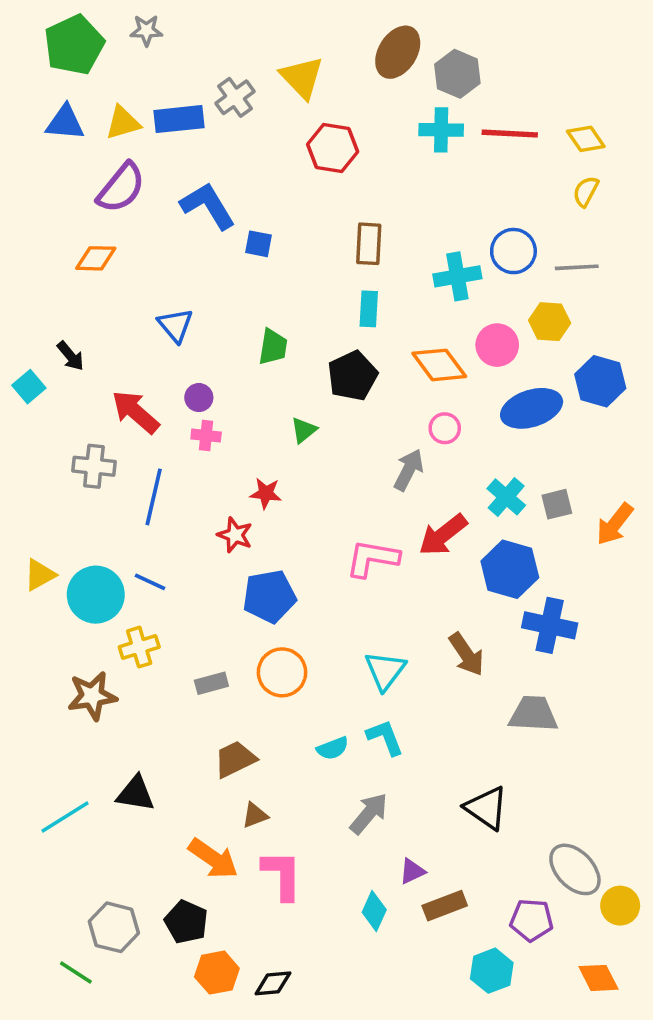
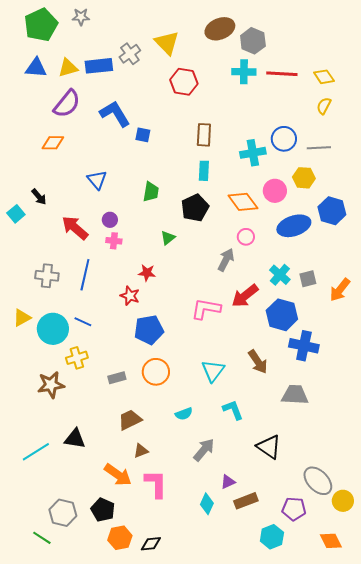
brown ellipse: (398, 52) -> (220, 29), turned 36
gray cross: (94, 466) -> (47, 276), moved
cyan L-shape: (385, 737) -> (233, 410), moved

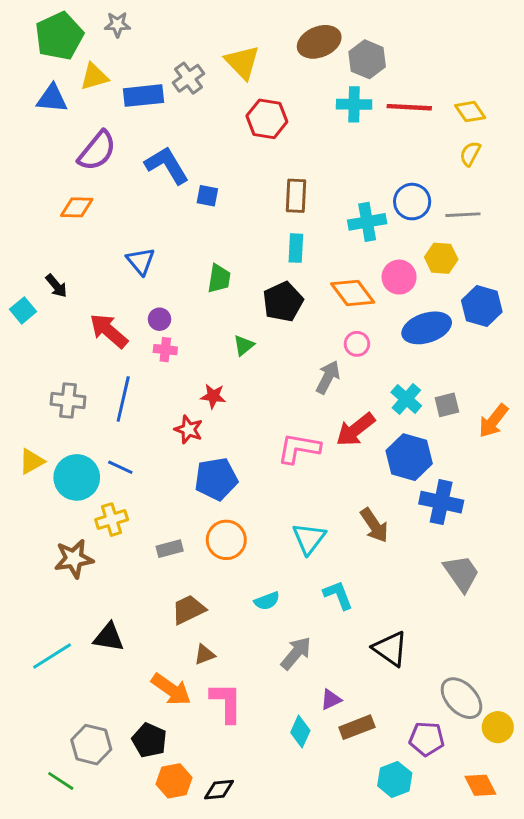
yellow triangle: (68, 68) -> (94, 77), moved
gray trapezoid: (295, 395) -> (461, 573), moved, turned 52

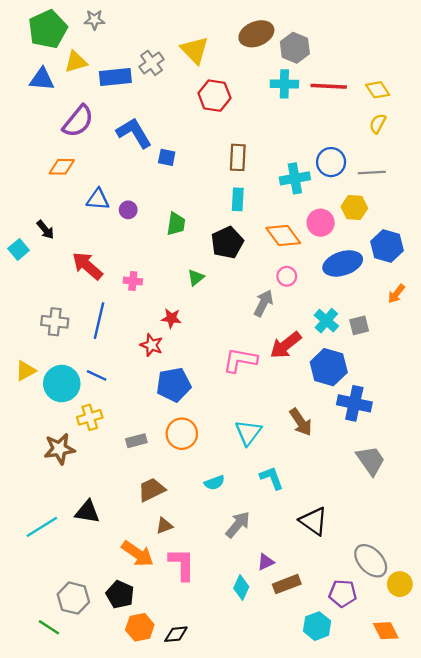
blue triangle: (141, 261) -> (98, 199), moved, turned -45
purple circle: (159, 319) -> (128, 210), moved
orange arrow: (493, 421) -> (396, 294), moved, size x0.7

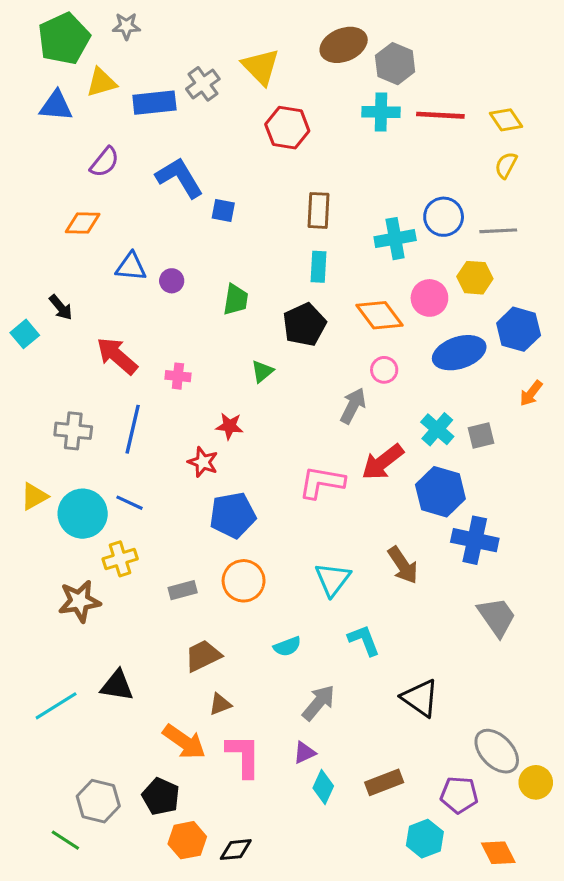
purple semicircle: (78, 121) -> (104, 162), size x0.7
purple triangle: (266, 562) -> (304, 753), moved
orange diamond: (386, 631) -> (498, 853), moved

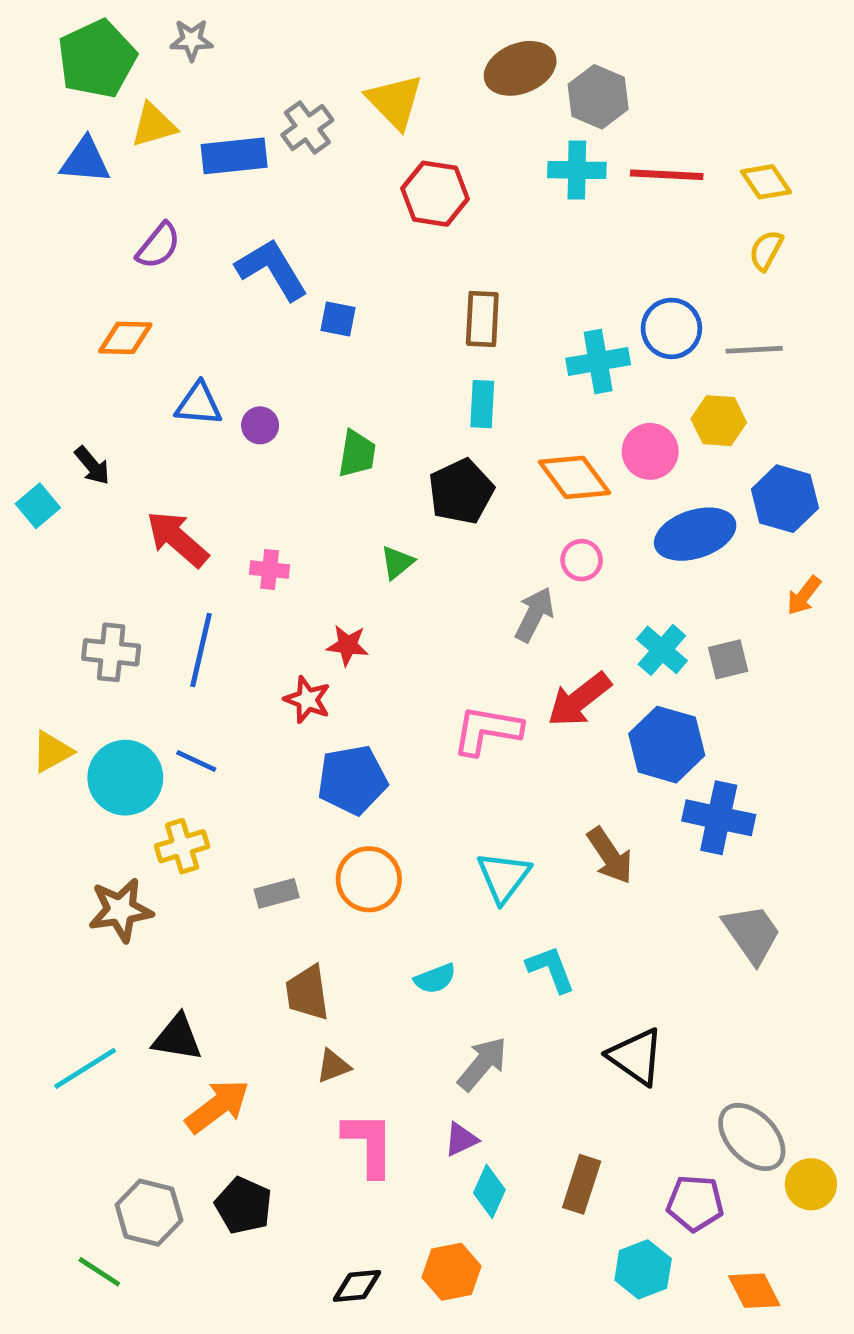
brown trapezoid: (203, 656) -> (307, 993), turned -72
orange arrow: (184, 742) -> (218, 1106), moved, turned -72
brown rectangle: (384, 782) -> (582, 1184), turned -51
orange hexagon: (187, 840) -> (452, 1272), moved

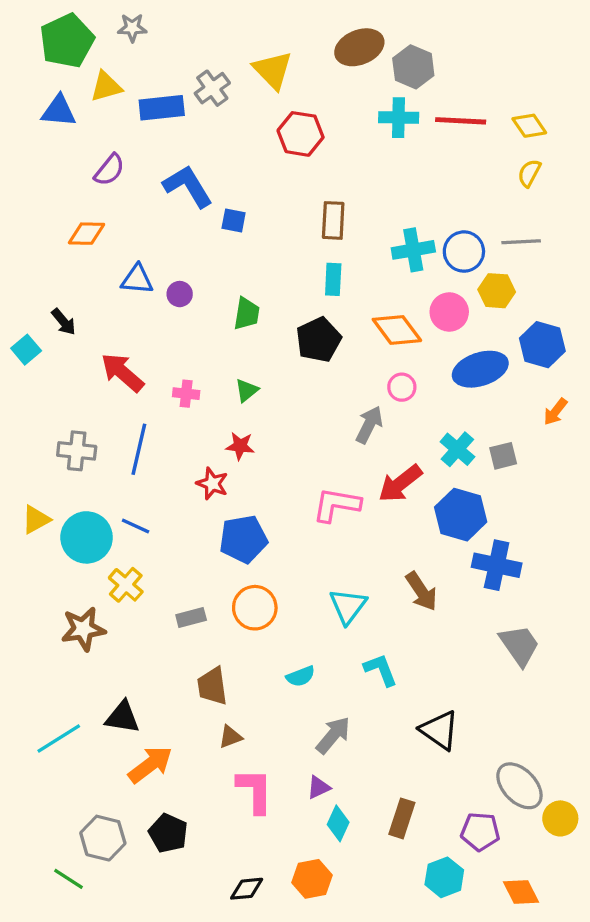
blue circle: (671, 328) -> (464, 252), moved
green triangle: (397, 562) -> (247, 390), moved
yellow cross: (182, 846) -> (126, 585), turned -32

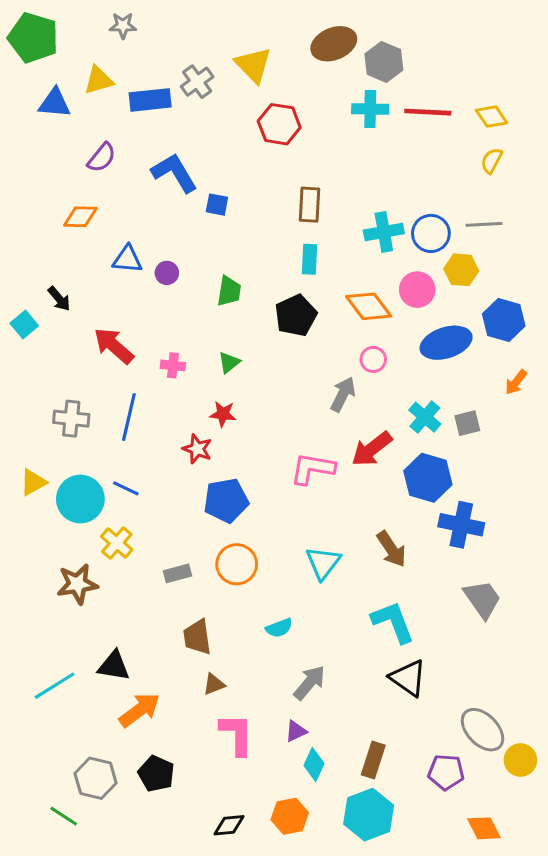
green pentagon: (67, 41) -> (33, 38), moved, turned -30
cyan L-shape: (381, 670) -> (393, 622), moved, size x1.4
cyan hexagon: (444, 877) -> (369, 815), moved, size x1.4

